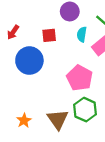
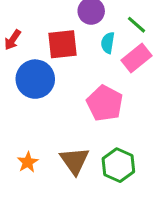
red square: (49, 35) -> (62, 44), size x1.5
green hexagon: (85, 110) -> (118, 165), moved

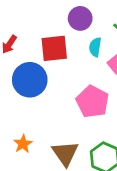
orange star: (28, 162) -> (23, 144), moved

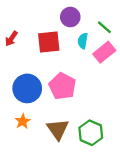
blue circle: (30, 80) -> (27, 88), moved
pink pentagon: (92, 102) -> (62, 86), moved

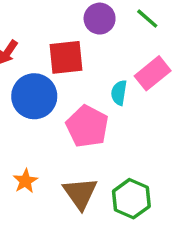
green line: (104, 27) -> (147, 19), moved
cyan semicircle: (83, 41) -> (119, 93), moved
blue circle: (27, 88) -> (34, 96), moved

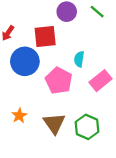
pink rectangle: (153, 73) -> (101, 81), moved

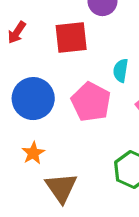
blue circle: (25, 61) -> (33, 99), moved
brown triangle: (54, 123) -> (61, 188), moved

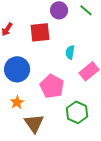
pink pentagon: (91, 102) -> (52, 86), moved

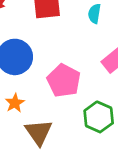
cyan semicircle: (70, 52) -> (94, 14), moved

